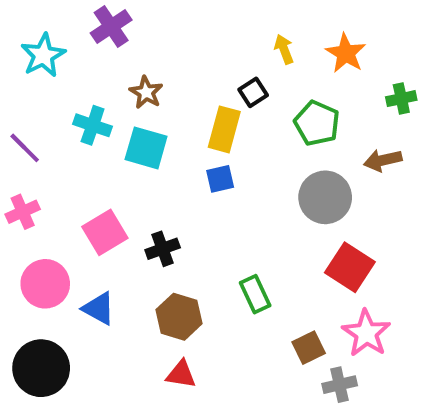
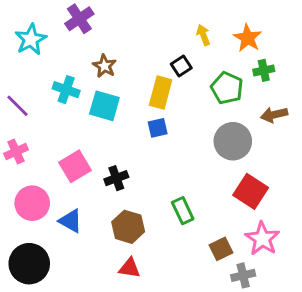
green cross: (401, 99) -> (264, 70), moved

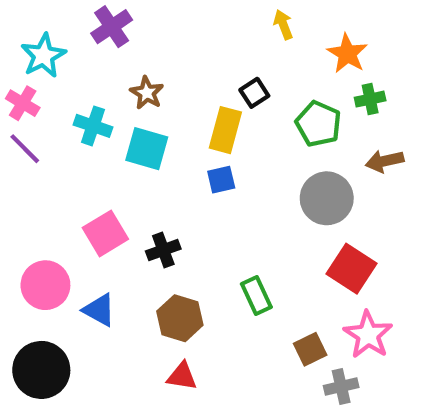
yellow arrow: (203, 35) -> (283, 25), moved
pink cross: (16, 152) -> (23, 103), moved, turned -35

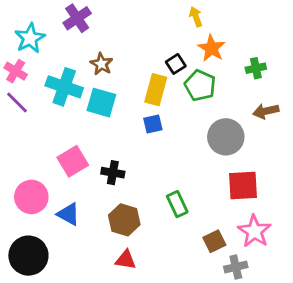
orange star: (347, 54) -> (212, 48), moved
green pentagon: (318, 124) -> (200, 85), moved
cyan cross: (93, 126) -> (64, 87), size x1.4
black cross: (163, 250) -> (113, 173), turned 30
red square: (352, 269) -> (243, 185), turned -36

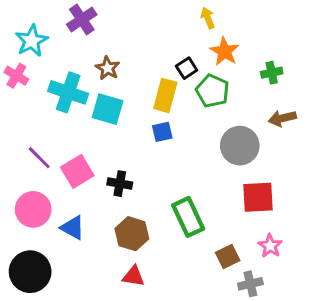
purple line: (17, 103) -> (39, 158), moved
green rectangle: (177, 204) -> (188, 217), size x1.4
pink star: (254, 231) -> (270, 246), size x0.7

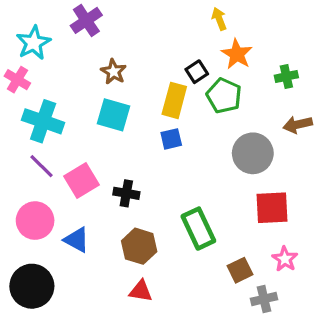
cyan cross: (68, 92) -> (43, 121), moved

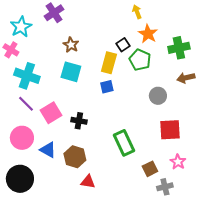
green cross: (286, 76) -> (179, 48), size x1.5
gray circle: (253, 153) -> (158, 96), size x0.7
brown hexagon: (139, 246) -> (75, 157), moved

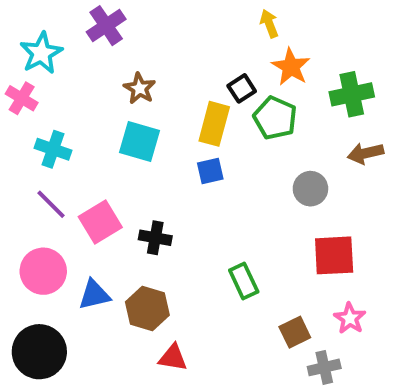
cyan cross: (27, 76) -> (53, 149), size x0.7
green rectangle: (124, 143) -> (244, 281), size x0.7
blue triangle: (48, 150) -> (94, 295), turned -42

